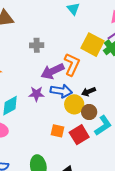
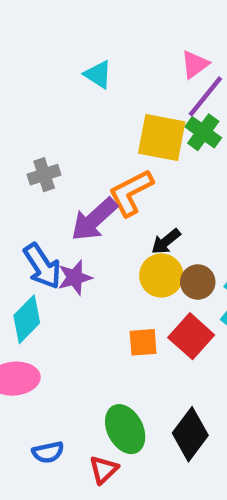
orange L-shape: (72, 64) -> (131, 193), turned -125
blue arrow: (61, 91) -> (42, 266), moved, turned 65
black arrow: (89, 92) -> (166, 242), moved

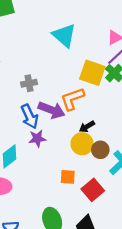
cyan triangle: (98, 74) -> (64, 36), size x1.6
purple arrow: (94, 219) -> (52, 110), turned -125
blue arrow: (42, 266) -> (30, 117), moved
red square: (191, 336) -> (93, 190), moved

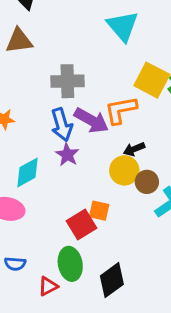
gray cross: (29, 83) -> (67, 81), size x1.5
purple star: (37, 138) -> (67, 155), turned 30
red square: (93, 190) -> (81, 224), moved

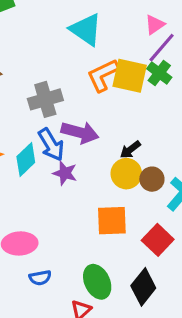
orange L-shape: (121, 110) -> (103, 75), moved
cyan diamond: (28, 172) -> (26, 160), moved
orange square: (99, 211) -> (112, 221), size x1.5
red square: (81, 224) -> (158, 240), moved
blue semicircle: (15, 264) -> (40, 278), moved

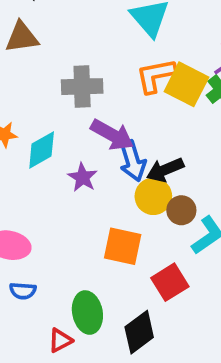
blue arrow: (51, 145) -> (133, 161), moved
black arrow: (130, 150) -> (165, 170), size x1.4

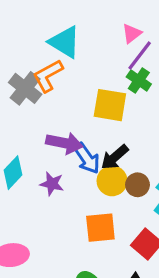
orange L-shape: (156, 76) -> (48, 76), moved
yellow square: (186, 84) -> (110, 105), moved
gray cross: (82, 87) -> (25, 88), moved, turned -32

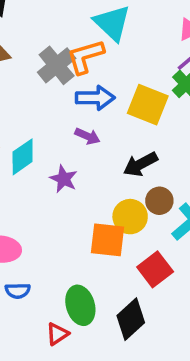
purple arrow: (64, 143) -> (87, 136), size x0.6
blue arrow: (87, 158) -> (95, 98), moved, turned -68
yellow circle: (112, 181) -> (130, 217), moved

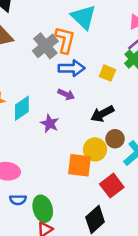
orange L-shape: (85, 57) -> (65, 40), turned 120
yellow square: (148, 105) -> (107, 73), size x0.6
green ellipse: (80, 305) -> (43, 209), moved

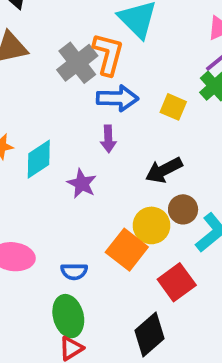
purple arrow: (66, 94) -> (108, 139), turned 63
orange square: (79, 165) -> (127, 250), turned 30
blue semicircle: (18, 200) -> (74, 271), moved

